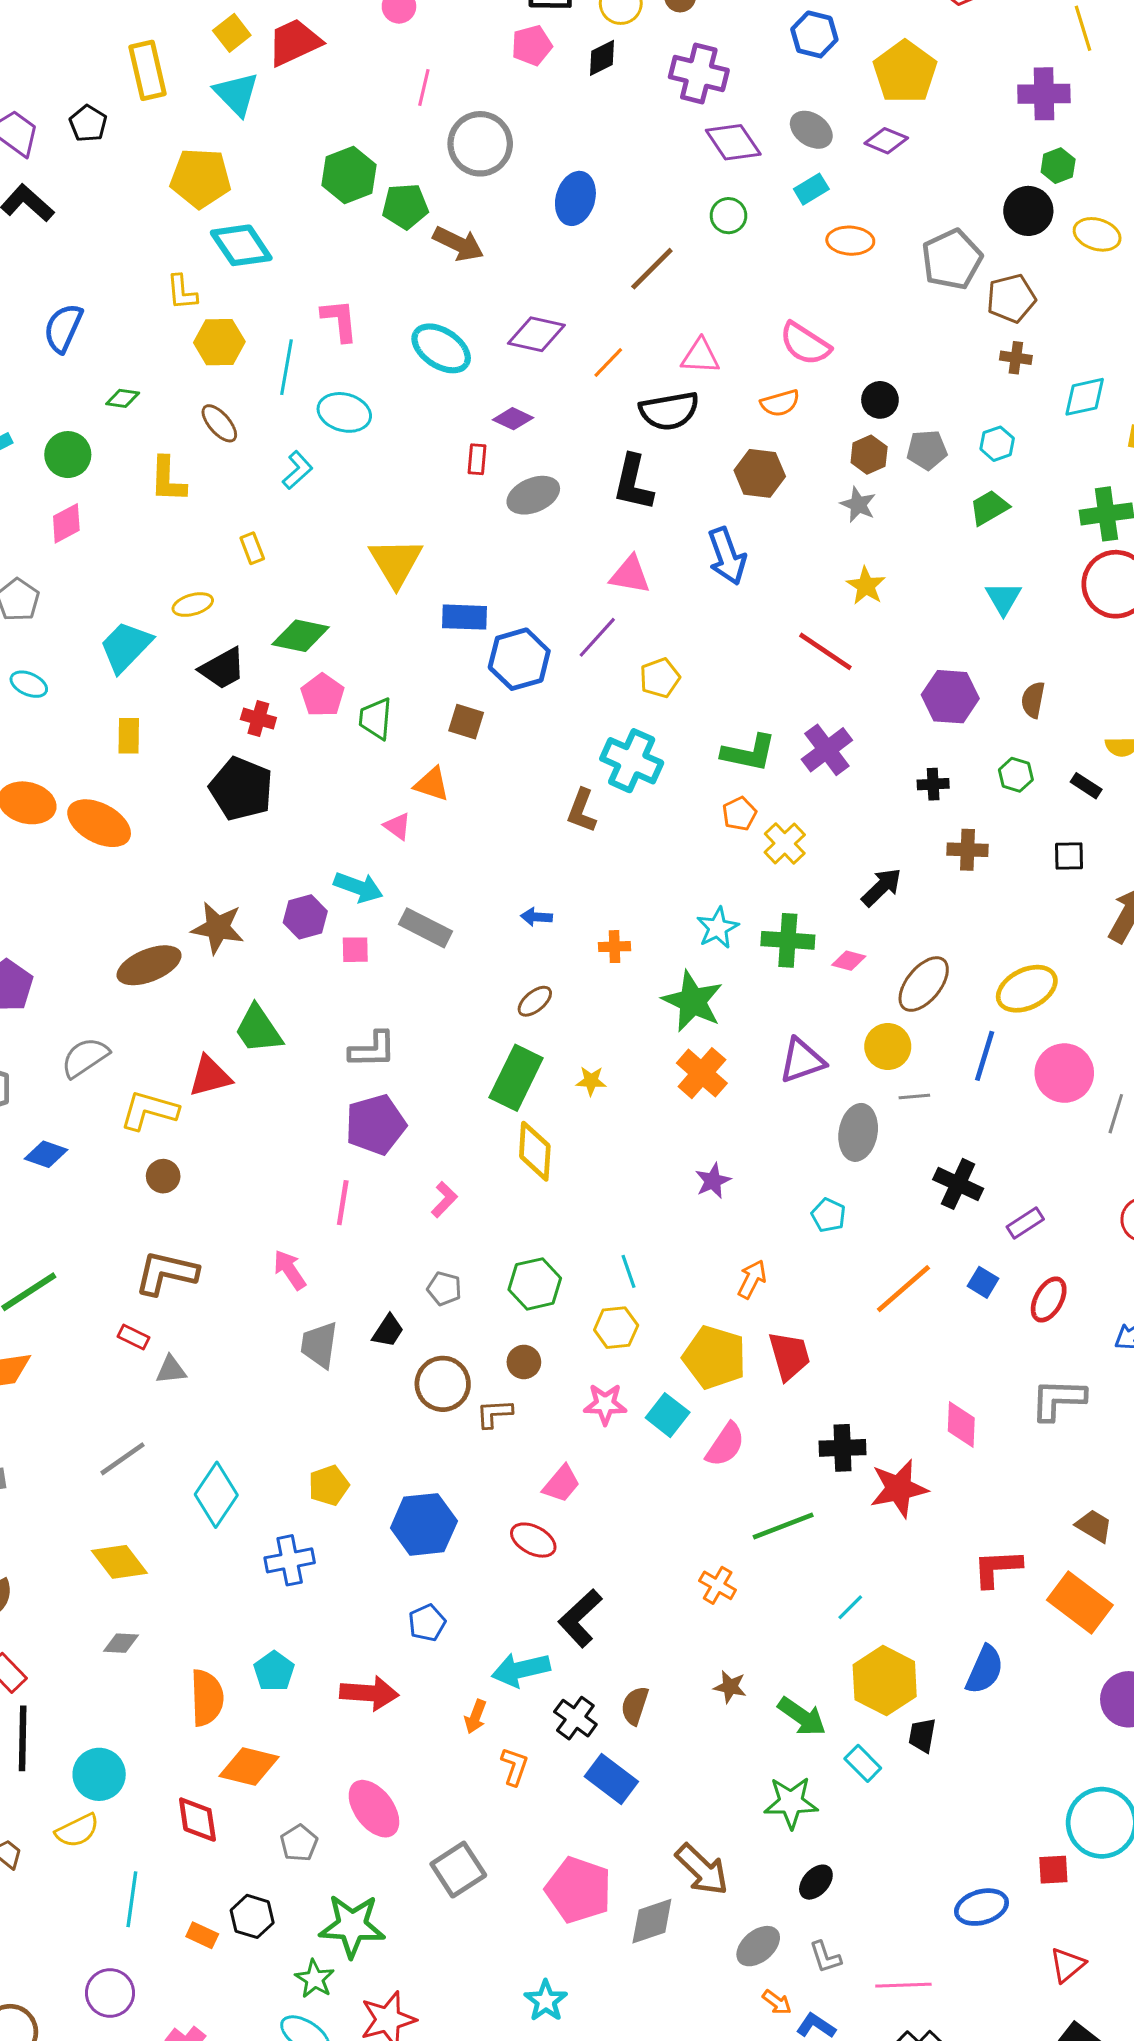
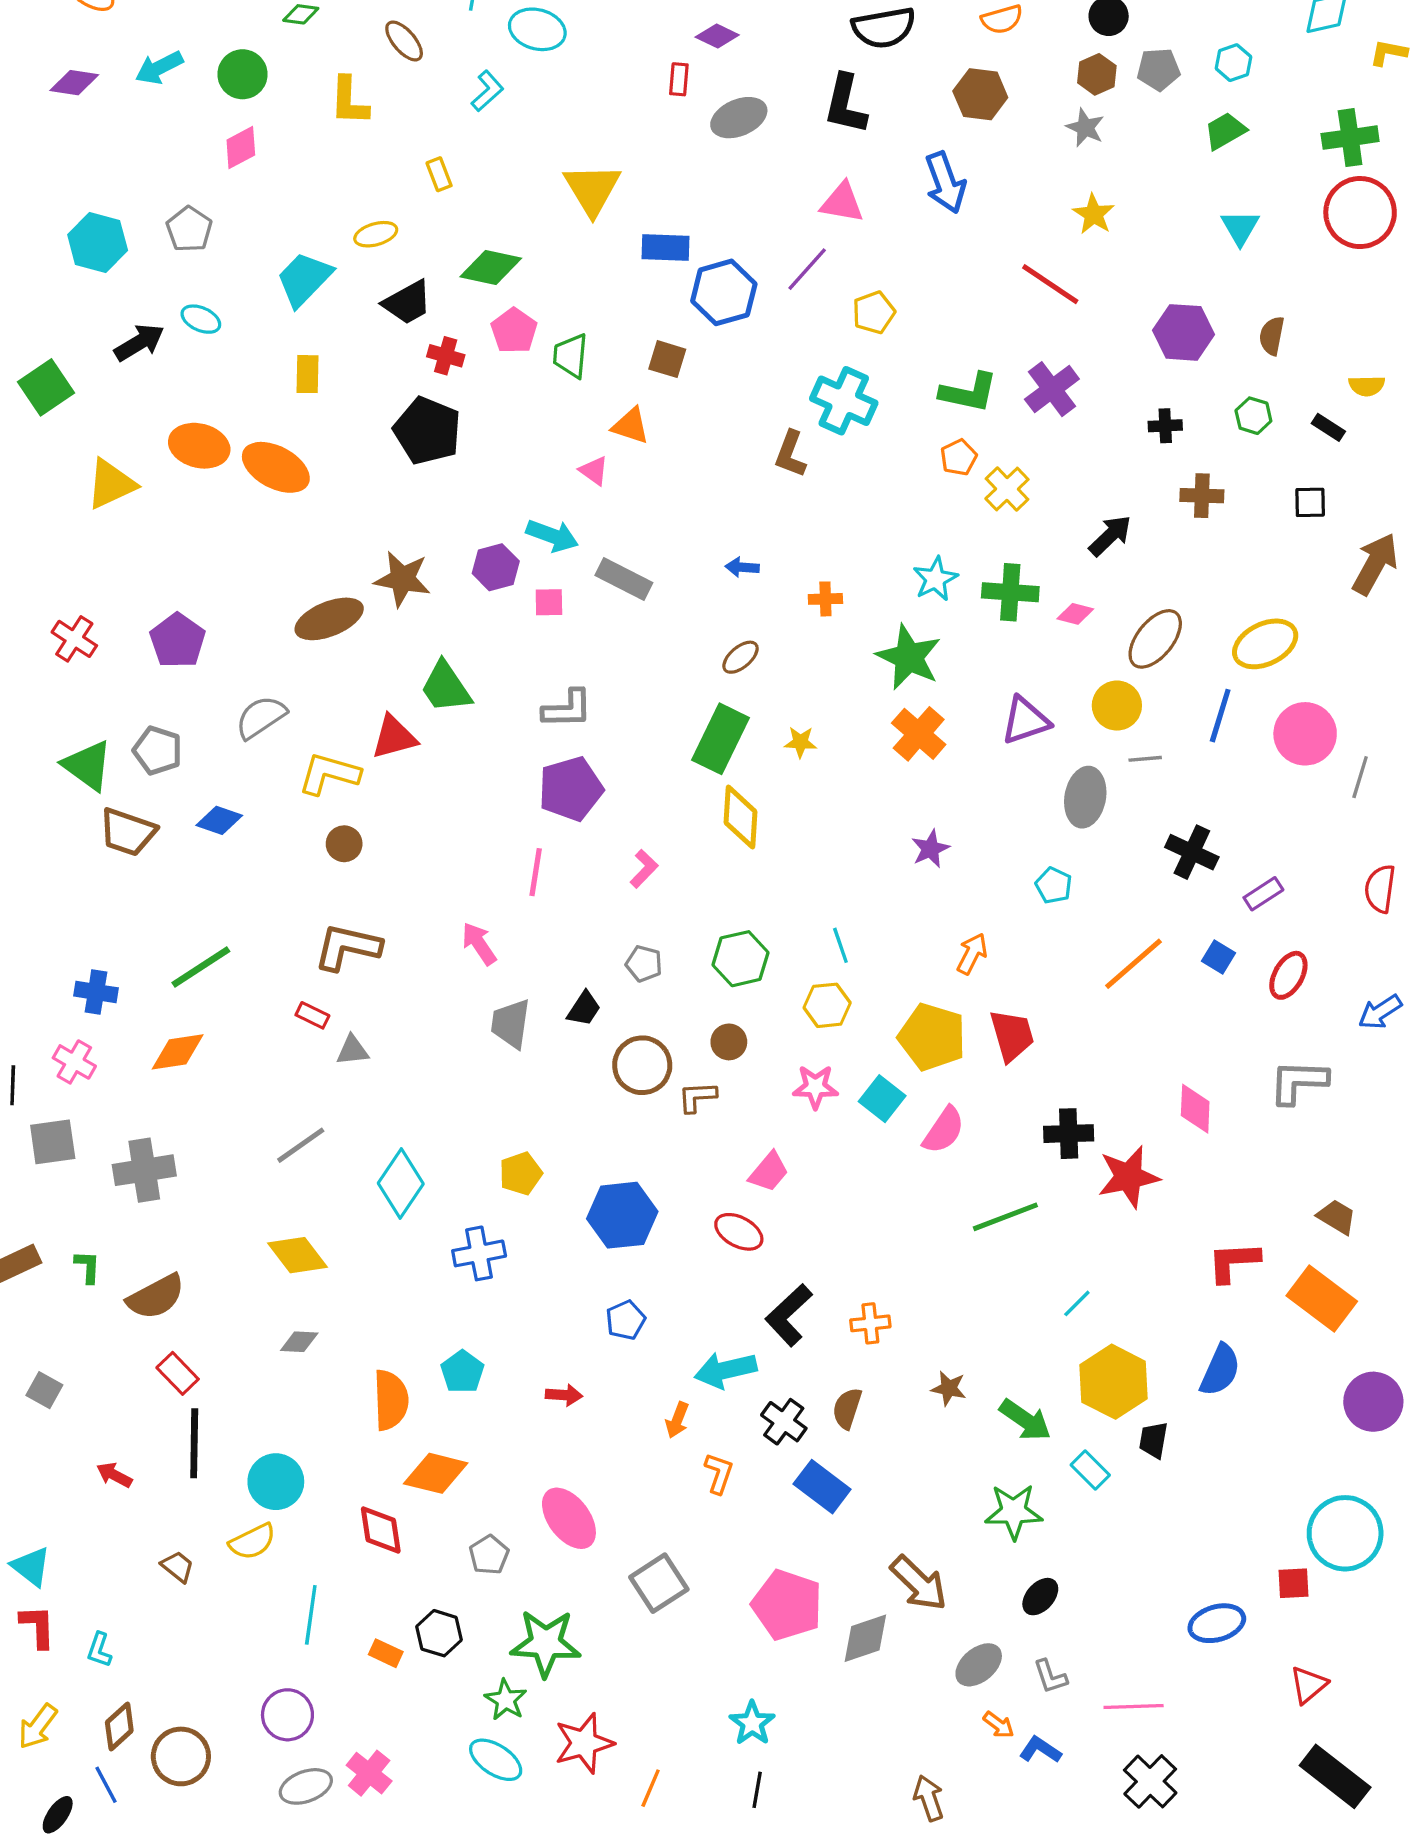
orange cross: (718, 1585) -> (870, 1323), moved, turned -36
red arrow: (369, 1693) -> (564, 1395), size x0.6

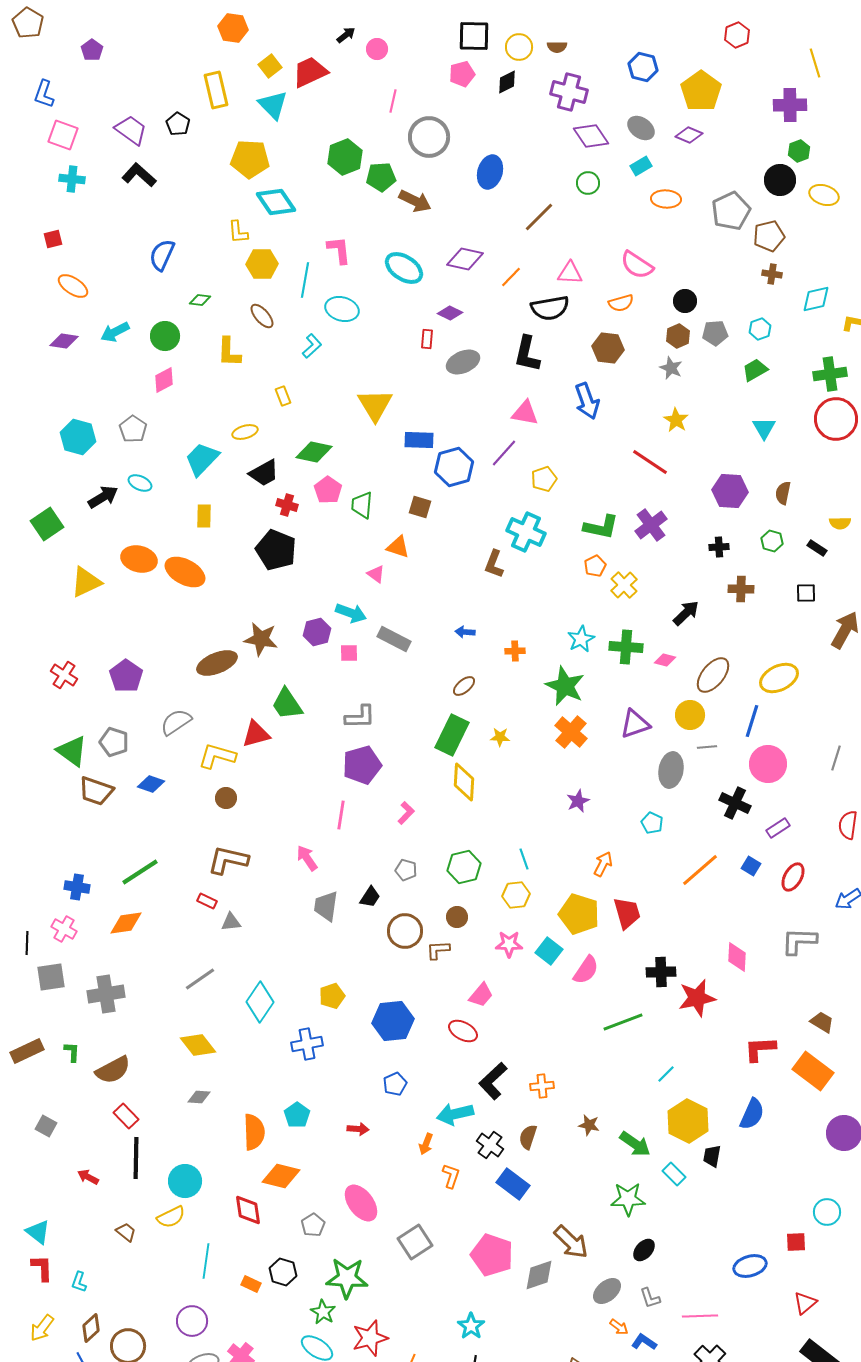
pink circle: (1305, 734) -> (768, 764), moved
cyan circle: (1345, 1533) -> (827, 1212), size x0.6

